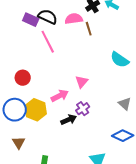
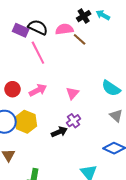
brown line: (89, 29) -> (80, 39), turned -32
cyan semicircle: (120, 60) -> (111, 88), moved
pink arrow: (60, 96) -> (38, 90), moved

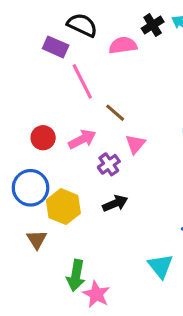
black semicircle: (38, 27) -> (82, 25), moved
brown line: (80, 39) -> (115, 113), moved
purple cross: (73, 121) -> (109, 164), moved
yellow hexagon: (26, 122) -> (63, 207), moved

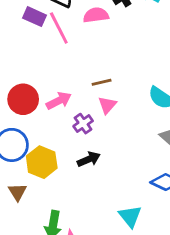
pink line: (82, 81) -> (59, 28), moved
brown line: (115, 113) -> (102, 82), moved, turned -54
red circle: (43, 138) -> (23, 99), size x1.4

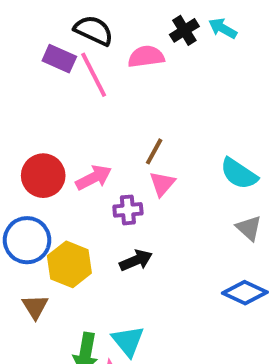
brown line: (102, 82) -> (154, 151), turned -48
purple cross: (83, 124) -> (128, 210), turned 30
cyan triangle: (130, 216) -> (128, 341), moved

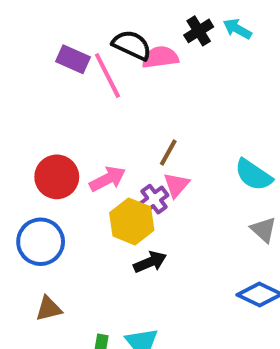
black semicircle: (94, 30) -> (132, 45), moved
purple cross: (128, 210) -> (154, 199), moved, turned -32
yellow hexagon: (69, 264) -> (132, 221), moved
brown triangle: (35, 307) -> (49, 309), turned 48

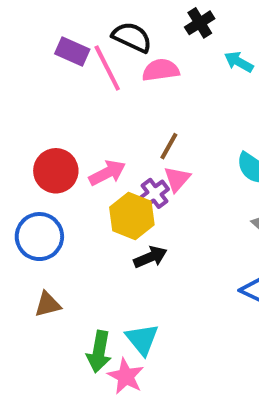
cyan arrow: (237, 29) -> (239, 62), moved
pink semicircle: (160, 57) -> (161, 70), moved

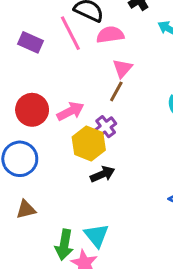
purple rectangle: (72, 52) -> (31, 42), moved
pink triangle: (177, 179) -> (122, 68), moved

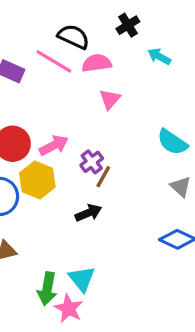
pink line: (70, 33) -> (54, 61), turned -32
brown line: (116, 91) -> (103, 177), moved
yellow hexagon: (89, 143) -> (37, 180), moved

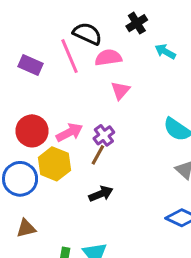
pink line: (54, 61) -> (69, 56), turned 36
purple cross: (92, 162) -> (104, 135), moved
brown line: (103, 177) -> (98, 155), moved

